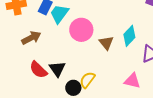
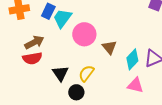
cyan diamond: (129, 36) -> (132, 59), moved
red semicircle: (38, 70) -> (32, 58), moved, turned -54
yellow semicircle: (87, 80) -> (86, 73), moved

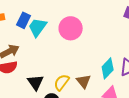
pink circle: (84, 34) -> (71, 28), moved
brown triangle: (109, 47) -> (84, 81), moved

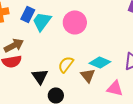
cyan diamond: (108, 68) -> (100, 62), moved, turned 70
yellow semicircle: (62, 82) -> (66, 64), moved

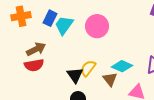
black triangle: (40, 76) -> (75, 75), moved

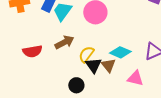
brown arrow: (36, 49) -> (64, 42), moved
black triangle: (75, 75) -> (93, 65), moved

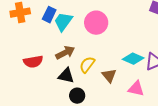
cyan diamond: (120, 52) -> (133, 59), moved
black triangle: (93, 65) -> (66, 76), moved, turned -42

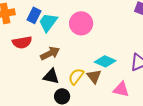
cyan diamond: (133, 59) -> (105, 61), moved
red semicircle: (33, 62) -> (22, 42), moved
yellow semicircle: (87, 65) -> (76, 76), moved

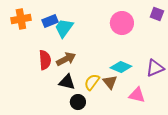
blue rectangle: (34, 15) -> (50, 21), turned 42
pink circle: (81, 23) -> (122, 23), moved
red semicircle: (22, 42) -> (45, 60), moved, turned -84

